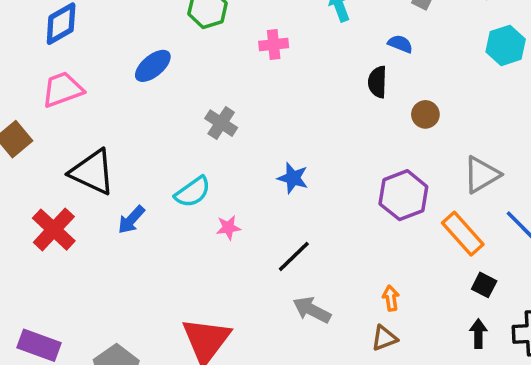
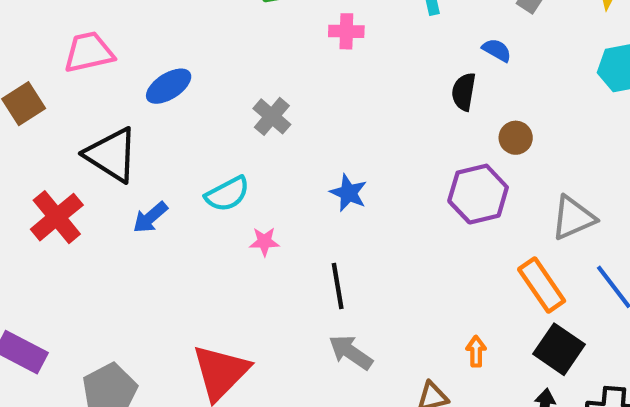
blue ellipse: (153, 66) -> (169, 86), moved
purple hexagon: (403, 195) -> (478, 194), moved
black line: (294, 256) -> (338, 286), turned -63
black square: (484, 285) -> (559, 349), size x1.6
orange arrow: (391, 298) -> (476, 351), moved

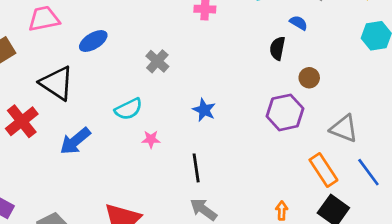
blue arrow: (150, 217) -> (75, 141), moved, size x1.4
gray triangle: (573, 218) -> (344, 128), turned 44

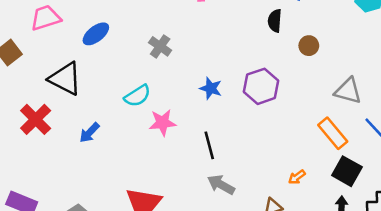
purple hexagon: (285, 112) -> (261, 86), moved
pink star: (151, 139) -> (163, 123), size x1.5
blue arrow: (75, 141) -> (89, 133), size x0.7
orange arrow: (282, 211) -> (297, 177), turned -120

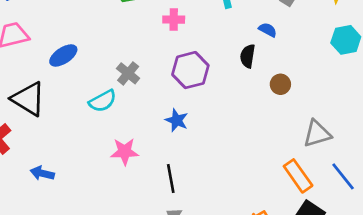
purple hexagon: (261, 86) -> (190, 70), moved
gray triangle: (348, 91) -> (317, 134), turned -36
cyan semicircle: (137, 96) -> (103, 101), moved
blue arrow: (89, 133) -> (42, 173), moved, turned 55

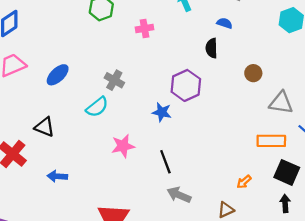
purple hexagon: (190, 70) -> (186, 85), moved
brown circle: (280, 84) -> (253, 73), moved
black triangle: (28, 99) -> (45, 127), moved, size x0.7
gray triangle: (317, 134) -> (281, 103), turned 35
orange rectangle: (298, 176) -> (271, 141), turned -44

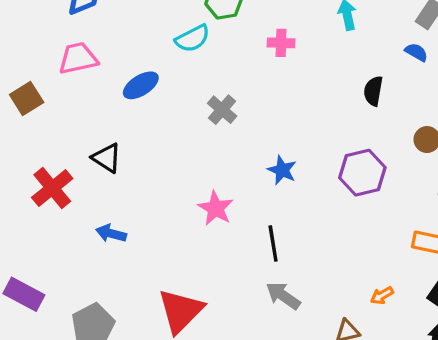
blue semicircle: (225, 23) -> (416, 52), moved
purple hexagon: (186, 85) -> (362, 173), moved
cyan semicircle: (97, 107) -> (192, 38), moved
pink star: (123, 146) -> (216, 208), turned 30

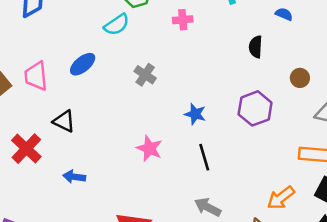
pink trapezoid: (78, 58) -> (36, 76), moved, turned -76
black line: (273, 243) -> (204, 157), moved
orange arrow: (382, 295) -> (281, 198), size x1.6

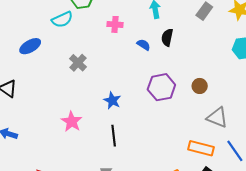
blue semicircle: (284, 14) -> (144, 45), moved
black semicircle: (256, 47) -> (167, 37), moved
purple hexagon: (255, 108) -> (161, 87), moved

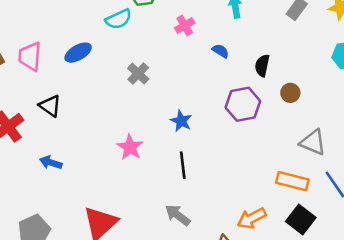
pink cross: (115, 24) -> (185, 26), turned -35
black semicircle: (167, 37) -> (262, 65), moved
brown circle: (200, 86) -> (290, 93), moved

